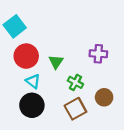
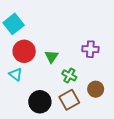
cyan triangle: (33, 81) -> (16, 74), moved
black circle: (32, 105) -> (40, 102), moved

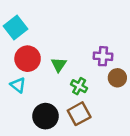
brown circle: (96, 89) -> (117, 78), moved

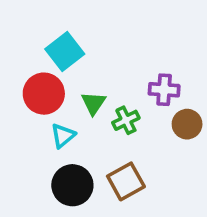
cyan square: (16, 27) -> (65, 52), moved
cyan triangle: (18, 85) -> (63, 136), moved, turned 42
green cross: (79, 86) -> (126, 120), moved, turned 35

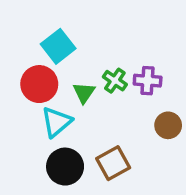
green cross: (126, 120) -> (115, 81), moved, turned -30
brown circle: (187, 124) -> (168, 125), moved
cyan triangle: (63, 136) -> (56, 122), size x1.4

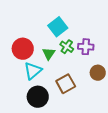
cyan square: (58, 46) -> (58, 27), moved
brown square: (113, 163) -> (66, 84), moved

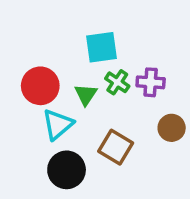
cyan square: (58, 27) -> (102, 47), turned 30
brown square: (66, 84) -> (116, 147), turned -30

